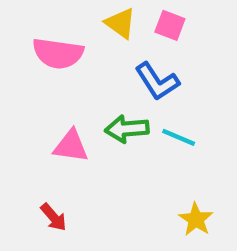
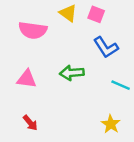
blue L-shape: (157, 81) -> (106, 47), moved
cyan line: (179, 137) -> (121, 85), moved
pink triangle: (71, 146) -> (27, 79), moved

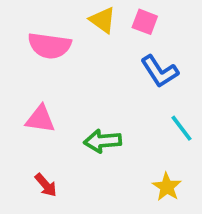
green arrow: (72, 73) -> (103, 141), moved
cyan line: (121, 85) -> (181, 128), turned 30

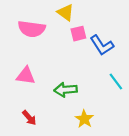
pink square: (145, 22) -> (78, 34), moved, turned -35
yellow star: (167, 187) -> (84, 119), moved

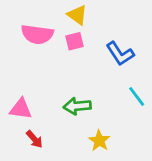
pink square: (78, 34) -> (74, 41), moved
pink triangle: (26, 76) -> (21, 109), moved

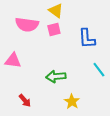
blue L-shape: (120, 54) -> (87, 39), turned 30
pink triangle: (21, 109) -> (13, 61), moved

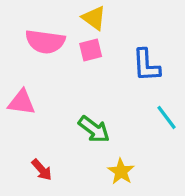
green arrow: (56, 77) -> (94, 129), turned -138

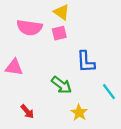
blue L-shape: (146, 65) -> (86, 62), moved
cyan line: (166, 117) -> (109, 92), moved

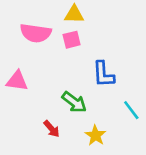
yellow triangle: (61, 12) -> (74, 14), turned -35
red arrow: (27, 111) -> (52, 129), moved

